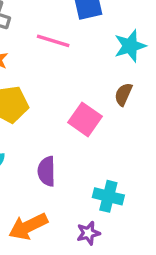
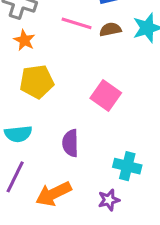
brown semicircle: (123, 94) -> (110, 29), moved, turned 55

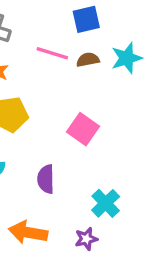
cyan cross: (127, 166) -> (106, 203), turned 32
orange arrow: (54, 194) -> (28, 232), turned 36

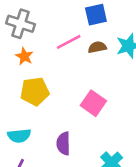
pink line: (52, 53) -> (69, 42), turned -45

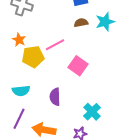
pink line: (69, 42) -> (55, 45), moved
orange star: (24, 56) -> (19, 40), moved

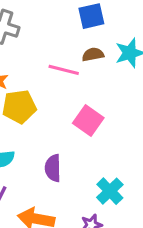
pink line: (55, 45) -> (64, 70), moved, turned 42

